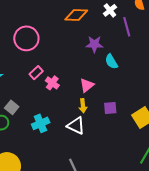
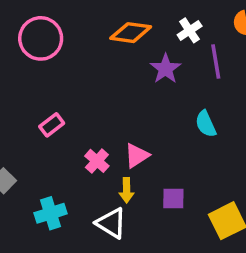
pink circle: (26, 38) -> (41, 38), moved
purple star: (94, 44) -> (166, 69), moved, turned 30
cyan semicircle: (111, 62) -> (206, 124), moved
pink cross: (52, 83) -> (97, 161), moved

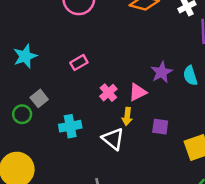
purple star: (166, 69) -> (162, 72), moved

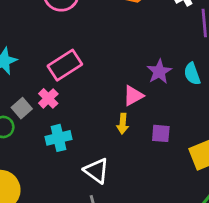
pink rectangle: (79, 63) -> (65, 65), size x1.6
pink cross: (108, 93) -> (48, 98), moved
white triangle: (113, 139) -> (96, 171), moved

